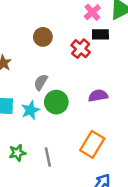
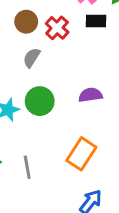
red cross: (81, 49) -> (57, 28), moved
gray semicircle: (41, 82) -> (32, 58), moved

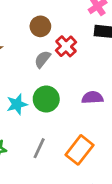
red cross: (57, 28) -> (66, 46), moved
gray line: (27, 167) -> (39, 148), moved, turned 30

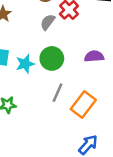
gray line: (39, 148) -> (57, 93), moved

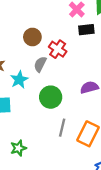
cyan star: (25, 64) -> (19, 80), moved

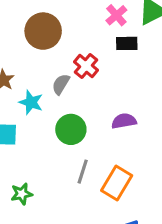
brown circle: (32, 37) -> (43, 31), moved, size x1.5
cyan star: (19, 80) -> (31, 102), turned -30

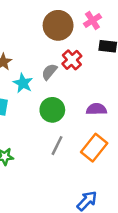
pink cross: (116, 15) -> (92, 21), moved
brown circle: (43, 31) -> (58, 25), moved
orange rectangle: (117, 183) -> (94, 148), moved

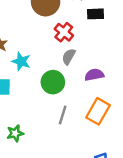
gray semicircle: (49, 72) -> (69, 57), moved

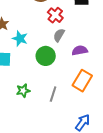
gray line: (63, 115) -> (53, 94), moved
green star: (15, 133) -> (23, 91), moved

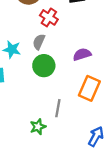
gray semicircle: (59, 35) -> (39, 42), moved
green star: (23, 91) -> (38, 127), moved

